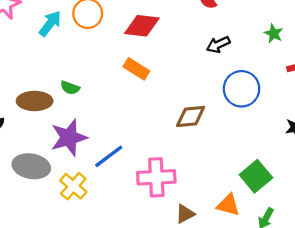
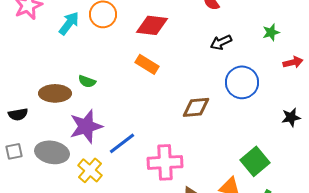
green star: (274, 33) -> (271, 32), turned 30

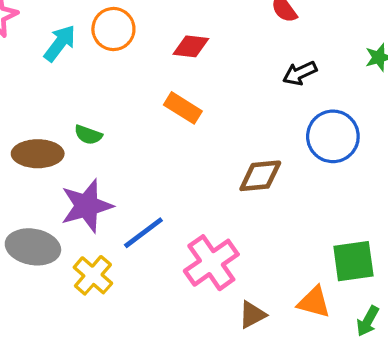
red diamond: (152, 25) -> (191, 46), size x0.7
green square: (255, 161) -> (353, 261), turned 32
pink cross: (165, 162) -> (211, 263), turned -32

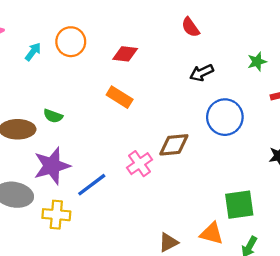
cyan arrow: (60, 43) -> (33, 52), size x0.7
pink cross: (211, 263) -> (140, 164), moved, size x0.7
yellow cross: (93, 275) -> (56, 215), turned -36

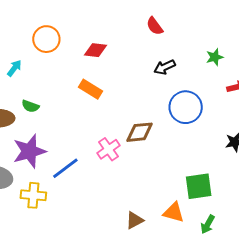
cyan arrow: (33, 52) -> (14, 68), moved

